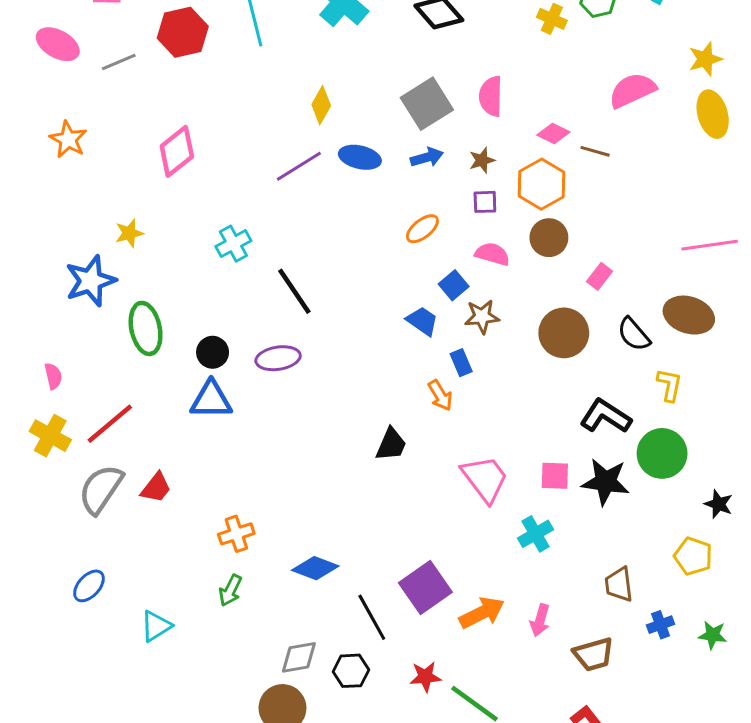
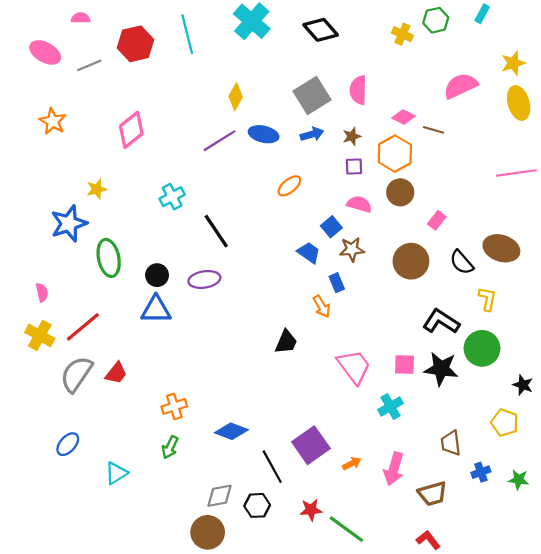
orange ellipse: (422, 229) -> (289, 186), moved
pink line: (710, 245) -> (516, 173), moved
orange arrow: (482, 613) -> (352, 463), size x0.6
pink arrow: (540, 620) -> (394, 469), size x1.4

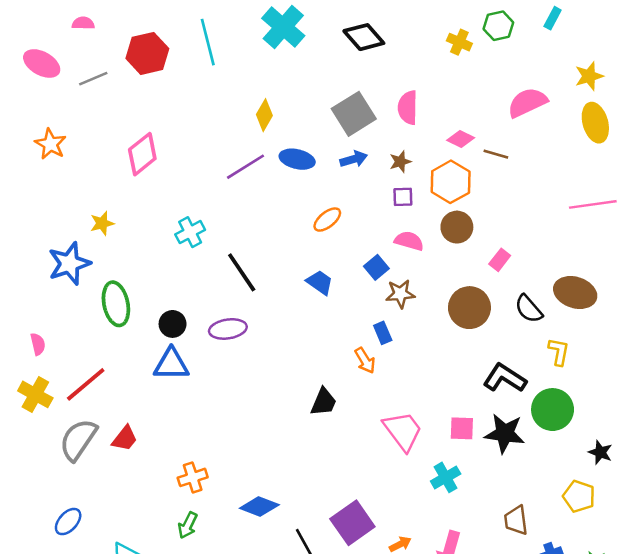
blue trapezoid: (309, 253) -> (320, 282), moved

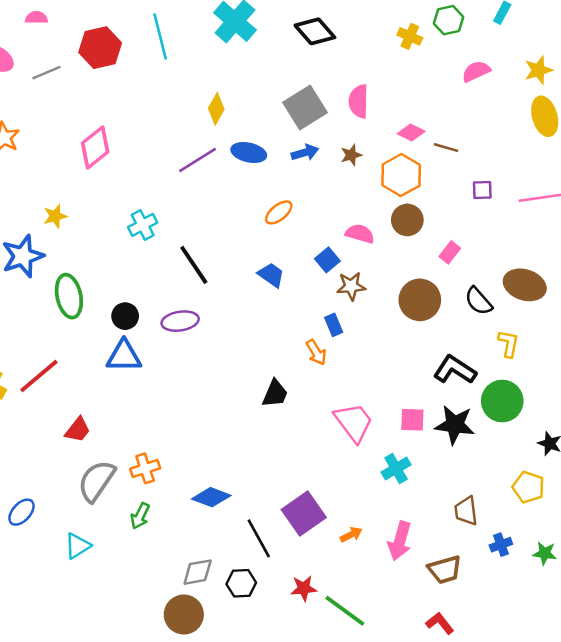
pink semicircle: (527, 102) -> (476, 71), moved, size x0.7
purple square: (403, 197) -> (482, 190), moved
gray semicircle: (78, 440) -> (96, 481), moved

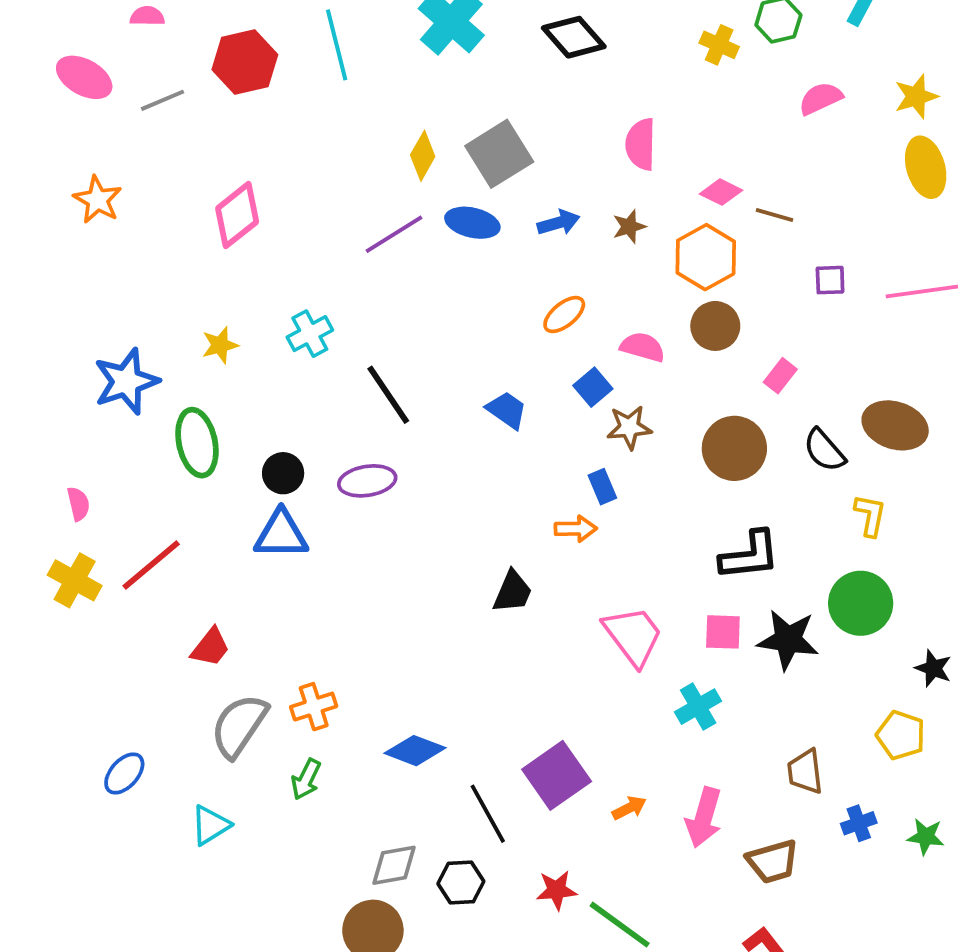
gray square: (305, 108) -> (499, 154), moved
orange ellipse: (279, 212) -> (564, 314), moved
yellow star: (55, 216) -> (220, 345), moved
orange arrow: (316, 352) -> (576, 529), turned -60
black L-shape: (455, 370) -> (750, 555), moved, turned 141

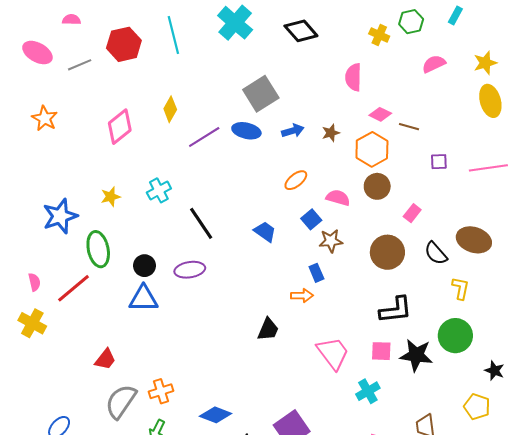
pink semicircle: (641, 144) -> (353, 77), moved
yellow diamond: (423, 156) -> (170, 109), moved
red line: (151, 565) -> (73, 288), moved

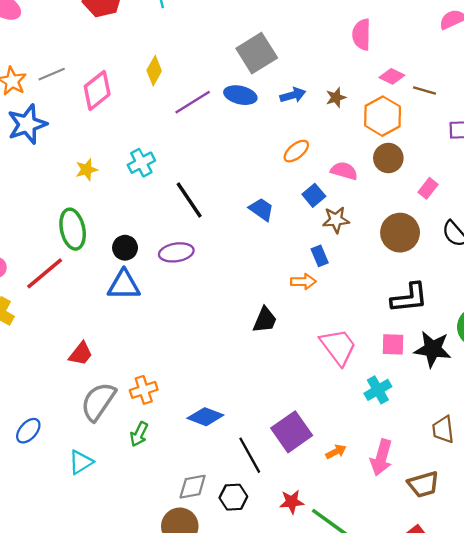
gray line: (80, 65) -> (52, 74), moved
blue star: (60, 216) -> (27, 124), moved

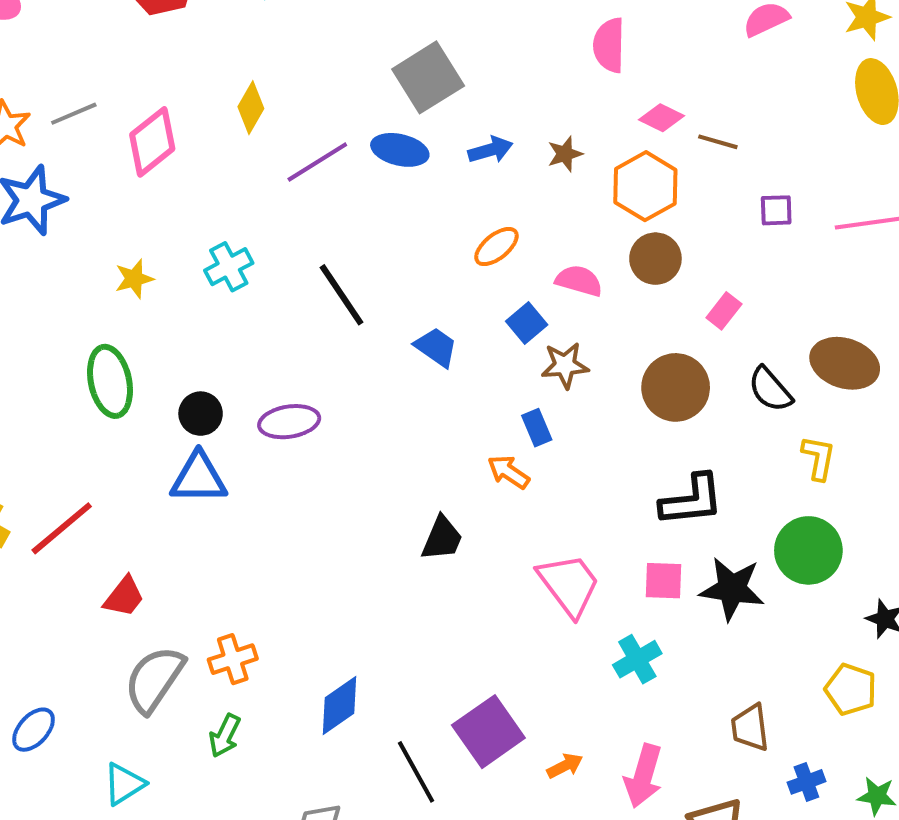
black line: (189, 200) -> (341, 295), moved
red line: (45, 273) -> (62, 528), moved
orange arrow: (303, 282) -> (509, 472), turned -145
blue diamond: (205, 417) -> (339, 705), turned -56

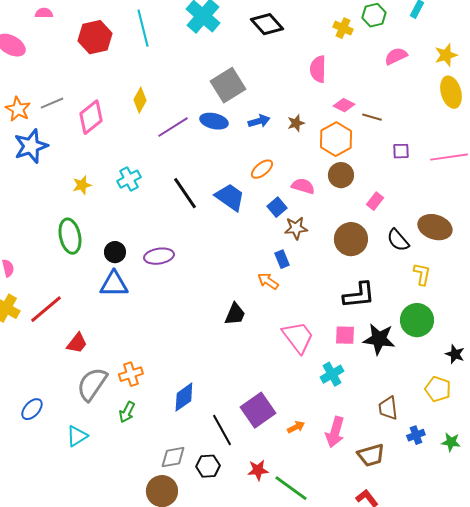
blue trapezoid: (436, 347) -> (230, 197), moved, size x1.4

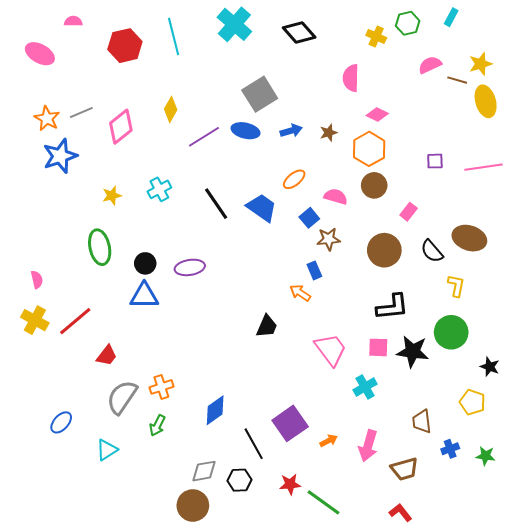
brown line: (372, 117) -> (457, 80), moved

